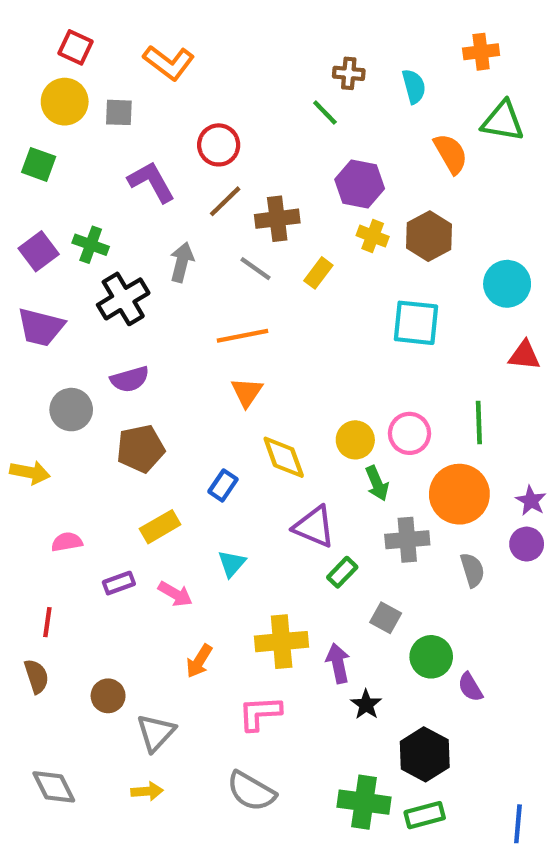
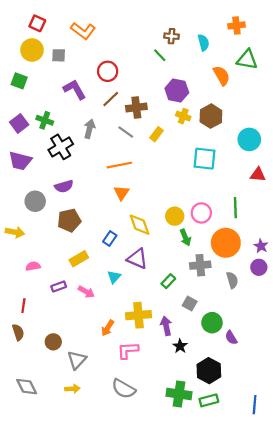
purple triangle: (314, 527) -> (137, 259), moved
orange arrow: (199, 661) -> (108, 328), moved

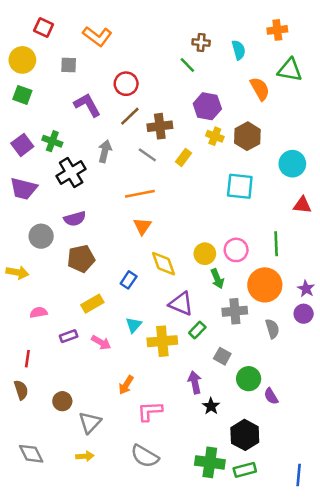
yellow circle: (32, 50) -> (22, 60), moved
purple triangle: (137, 259) -> (181, 304), moved
yellow cross: (138, 315) -> (162, 341), moved

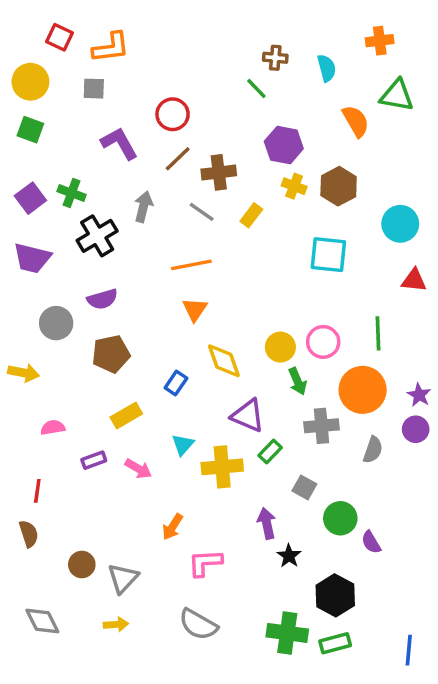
orange L-shape: (97, 36) -> (111, 47), moved, turned -44
gray semicircle: (272, 329) -> (373, 450), turned 36
brown circle: (62, 401) -> (82, 564), moved

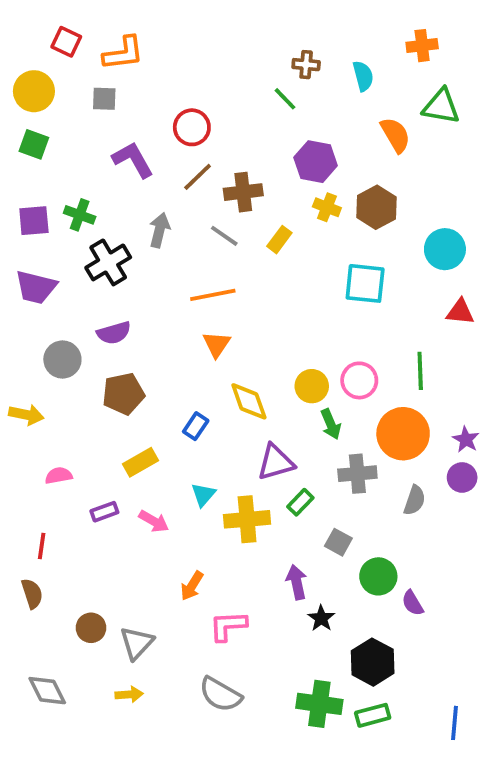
purple square: (30, 198) -> (34, 221), turned 32
purple triangle: (248, 416) -> (276, 462), turned -39

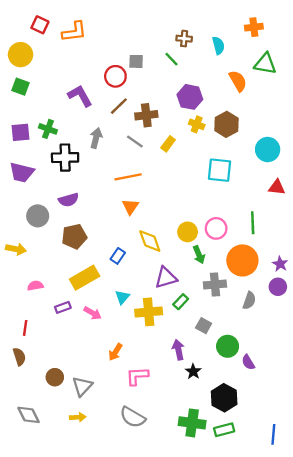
gray square: (104, 99) -> (136, 61), moved
black cross: (108, 262) -> (65, 158), turned 30
yellow rectangle: (140, 462) -> (85, 278), size x1.4

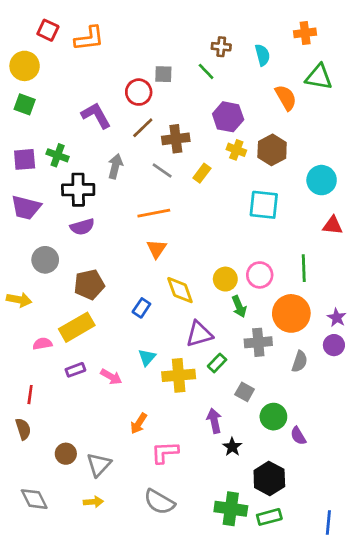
purple semicircle: (69, 200) -> (82, 227), moved
yellow rectangle: (85, 278) -> (77, 327), moved

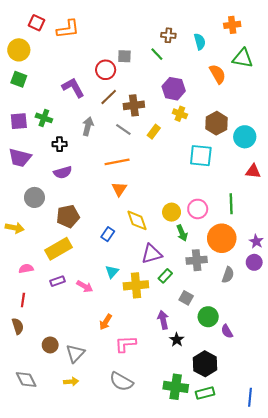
brown hexagon: (272, 150) -> (217, 123), moved
black cross: (78, 190) -> (60, 144), size x0.6
pink semicircle: (42, 344) -> (26, 269), moved

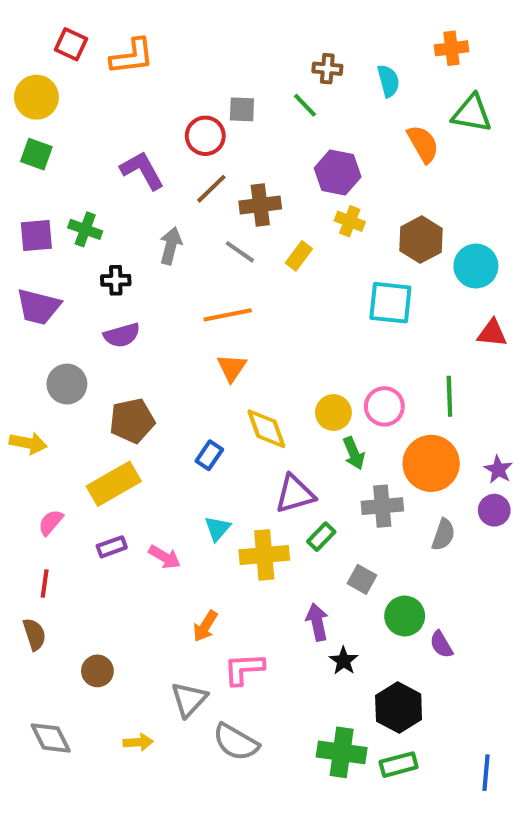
pink semicircle: (26, 269) -> (51, 522), turned -40
gray triangle: (75, 353) -> (189, 699), moved

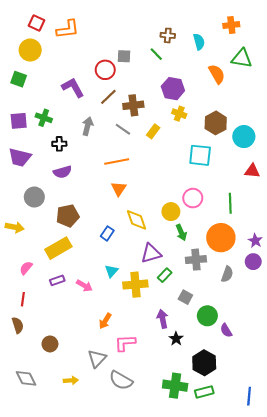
yellow circle: (36, 97) -> (30, 50), moved
pink circle: (384, 406) -> (193, 198), moved

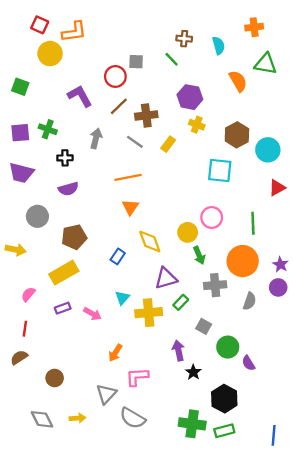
yellow circle: (30, 50) -> (50, 54), moved
red triangle: (252, 171) -> (277, 188), turned -35
brown semicircle: (18, 325) -> (19, 357), turned -105
gray diamond: (26, 378) -> (42, 419), moved

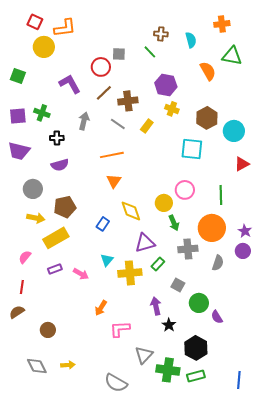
yellow arrow: (16, 250) -> (36, 218), moved
gray triangle: (106, 394) -> (144, 355), moved
gray semicircle: (133, 418) -> (116, 383), moved

